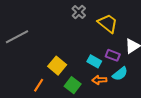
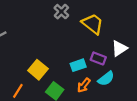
cyan rectangle: (94, 61) -> (78, 65), turned -48
orange arrow: (99, 80) -> (84, 85), turned -48

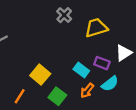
yellow trapezoid: (93, 24) -> (96, 28), turned -55
cyan rectangle: (78, 65) -> (81, 70), turned 56

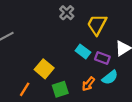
yellow trapezoid: (96, 28) -> (97, 25), turned -45
cyan rectangle: (81, 70) -> (83, 52), moved
green square: (57, 96) -> (60, 89), turned 35

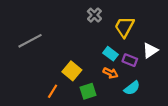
cyan semicircle: (110, 77) -> (132, 88), moved
orange arrow: (88, 84) -> (111, 73), moved, turned -104

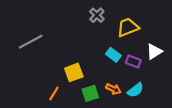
yellow trapezoid: (124, 27) -> (128, 27), turned 40
yellow square: (72, 71) -> (74, 72), turned 30
orange arrow: (111, 73) -> (113, 89), moved

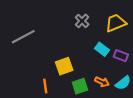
gray cross: (97, 15) -> (82, 21), moved
orange line: (54, 93) -> (45, 86), turned -40

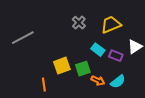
green square: (80, 86) -> (83, 69), moved

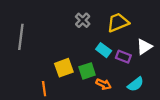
gray line: (23, 38) -> (21, 37), turned -55
cyan semicircle: (118, 82) -> (136, 84), moved

